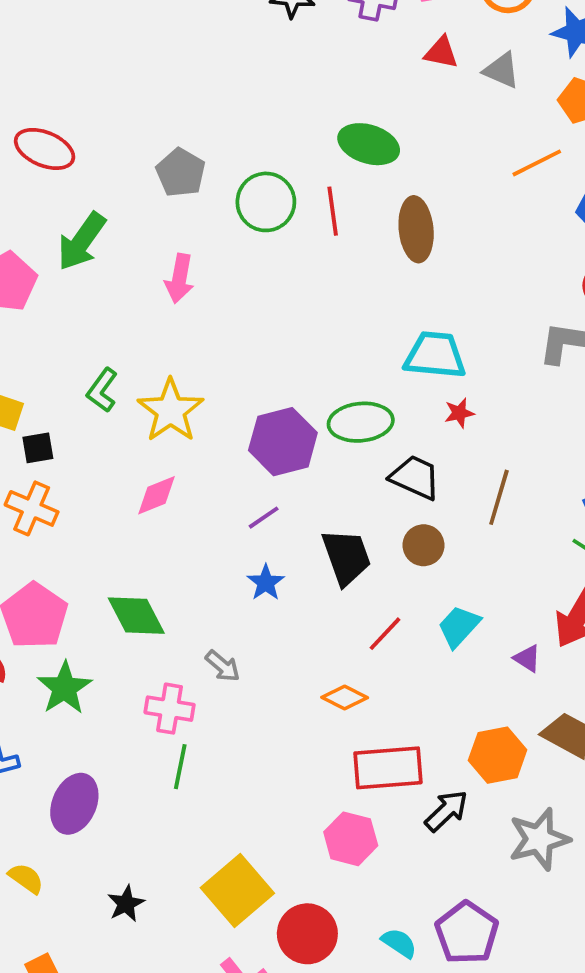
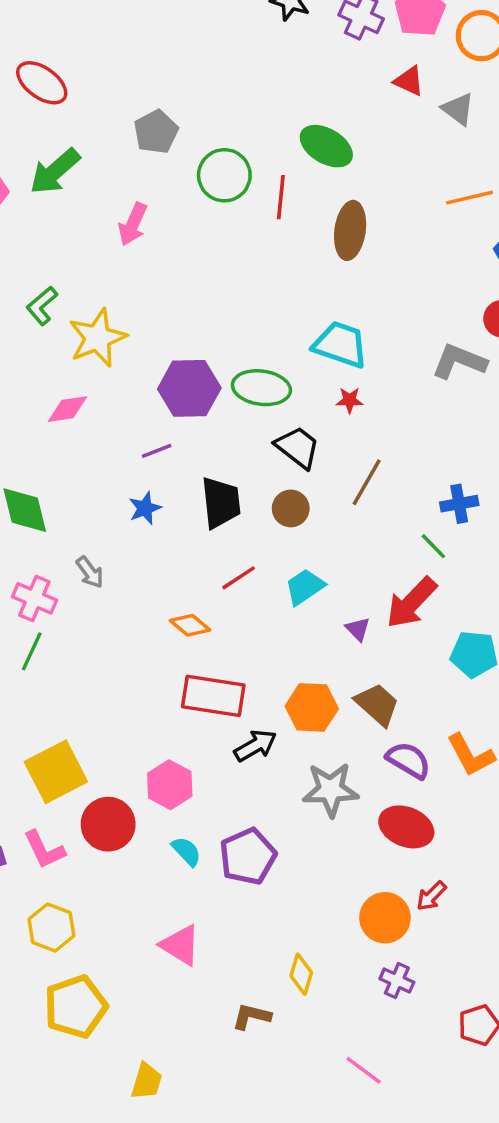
pink hexagon: (351, 839) -> (170, 785), moved

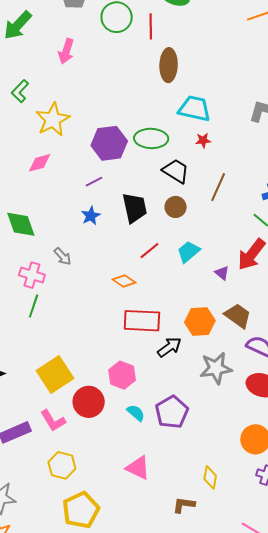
brown ellipse: (350, 230) -> (169, 65), moved
green L-shape: (42, 306) -> (20, 91), moved

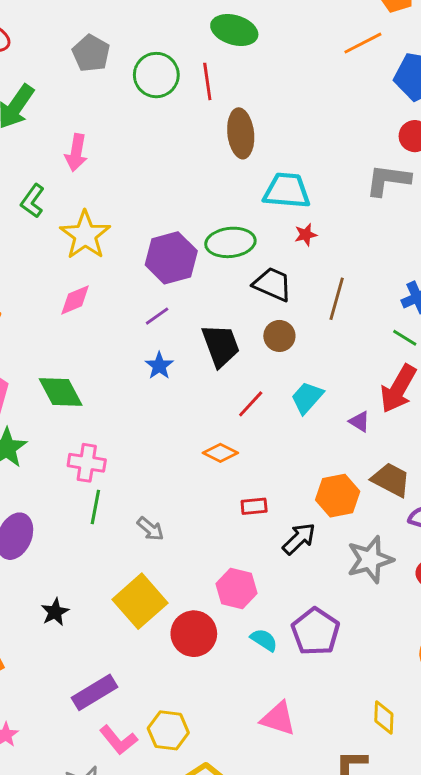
pink arrow: (66, 51) -> (76, 153), moved
gray arrow: (63, 256) -> (150, 529), moved
red rectangle: (142, 321) -> (254, 506), size x0.5
pink L-shape: (53, 421) -> (118, 740), moved

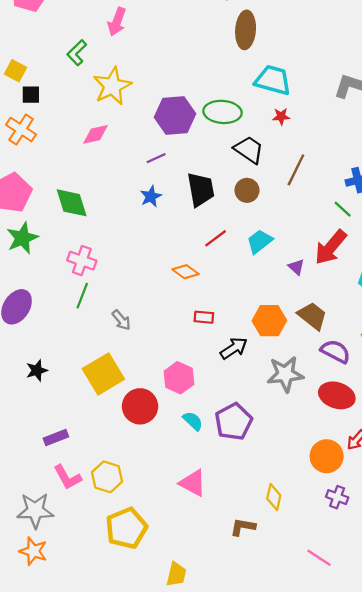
purple rectangle: (94, 692) -> (56, 437), size x0.7

